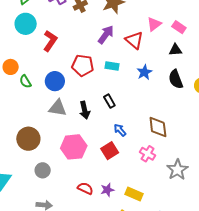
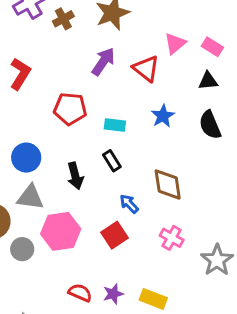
cyan rectangle: (112, 66) -> (115, 125), moved
blue circle: (55, 81) -> (26, 158), moved
gray triangle: (58, 108) -> (30, 197), moved
brown diamond: (158, 127) -> (168, 184), moved
gray circle: (43, 170) -> (22, 249), moved

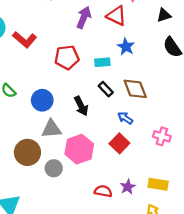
red L-shape: (20, 74) -> (25, 40), turned 110
blue star: (163, 116) -> (126, 47), moved
brown diamond: (168, 184) -> (135, 89), moved

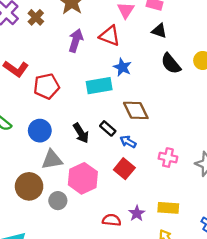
black triangle: (164, 15) -> (159, 31), turned 42
red pentagon: (67, 57) -> (46, 86), moved
cyan rectangle: (102, 62) -> (99, 86), size x1.5
black rectangle: (106, 89) -> (108, 128), moved

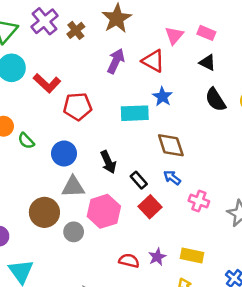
black rectangle: (108, 128) -> (139, 180), moved
blue arrow: (128, 142) -> (172, 178), moved

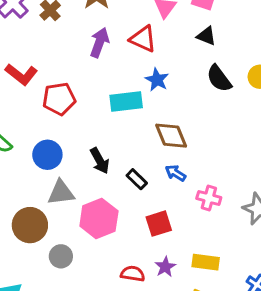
red square: (150, 207) -> (159, 224), moved, turned 30
gray circle: (74, 232) -> (61, 256), moved

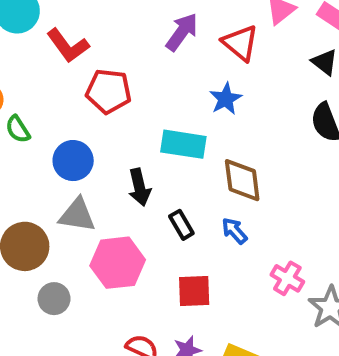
blue star: (157, 80) -> (226, 99), moved
cyan rectangle: (126, 102) -> (183, 144), moved
pink cross: (209, 198) -> (287, 278), moved

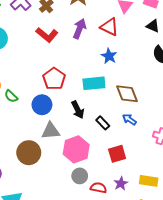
red L-shape: (68, 46) -> (47, 35), moved
red pentagon: (109, 91) -> (54, 79), moved, turned -30
gray circle: (54, 299) -> (80, 176), moved

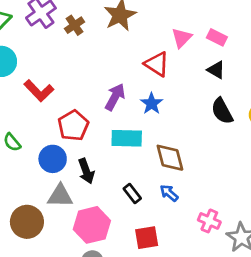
purple arrow: (80, 29) -> (115, 97), moved
red L-shape: (47, 35) -> (39, 91), moved
black arrow: (78, 110) -> (86, 171), moved

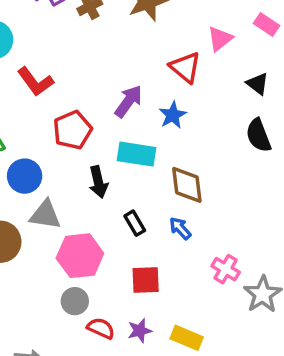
pink rectangle: (217, 37) -> (267, 25), moved
blue circle: (53, 159) -> (25, 176), moved
black arrow: (86, 171) -> (98, 182), moved

